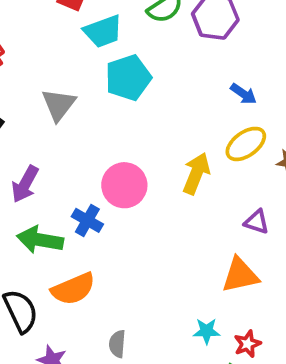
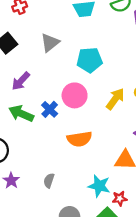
cyan pentagon: (128, 78) -> (89, 60), moved
orange semicircle: (73, 289) -> (79, 139), moved
cyan star: (207, 331) -> (99, 186), size x1.5

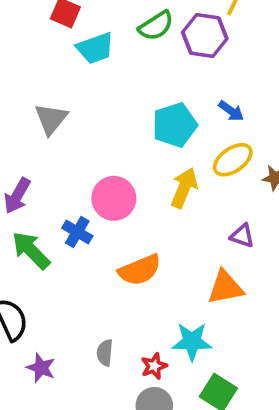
cyan pentagon: (89, 60) -> (175, 125), moved
green arrow: (21, 113) -> (31, 250), turned 35
red star: (120, 198) -> (154, 366), moved

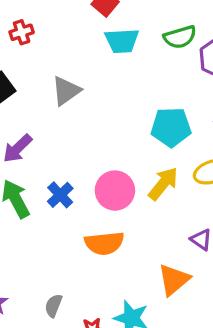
pink circle: (114, 198) -> (115, 191), moved
orange triangle: (225, 287) -> (174, 280), turned -45

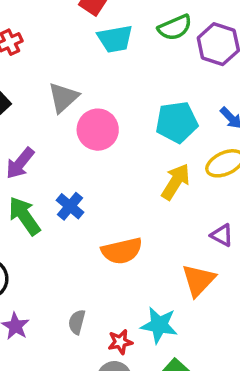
pink circle: (115, 191) -> (98, 130), moved

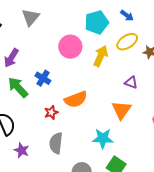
pink circle: (98, 130) -> (70, 47), moved
gray semicircle: (77, 322) -> (56, 143), size x1.5
red star: (120, 342) -> (51, 112), moved

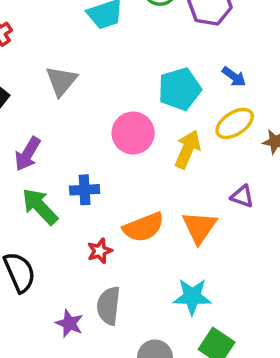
blue cross: (43, 78) -> (85, 190), turned -35
orange triangle: (121, 110) -> (199, 227), moved
purple star: (22, 150) -> (69, 323), moved

